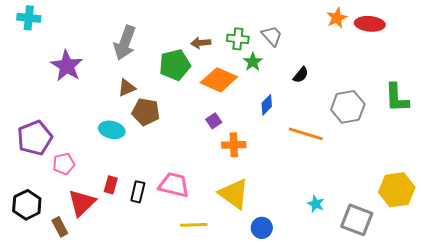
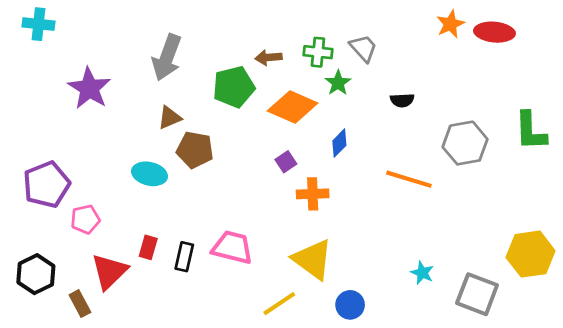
black semicircle: (301, 75) -> (402, 100), turned 48
blue diamond: (267, 105) -> (339, 143), moved
yellow line: (194, 225) -> (279, 304), moved, turned -32

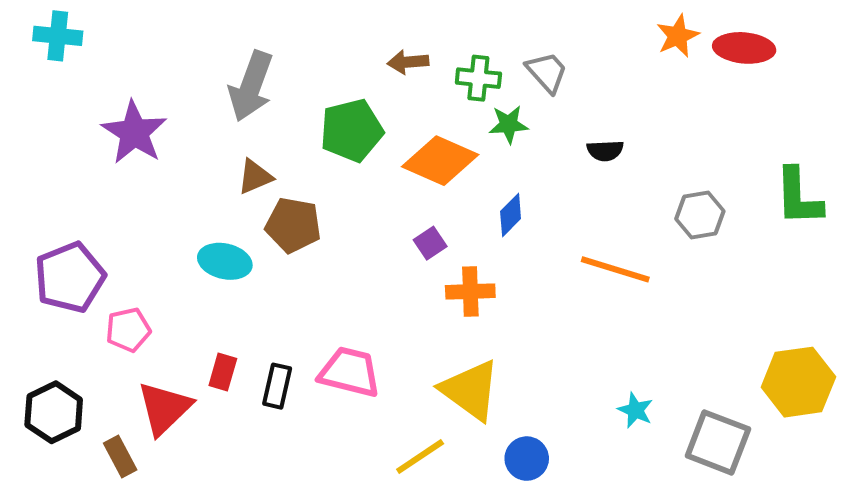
brown arrow: (269, 57) -> (408, 62), moved
green star: (338, 83) -> (509, 124), turned 30
gray hexagon: (465, 143) -> (700, 215), size x0.7

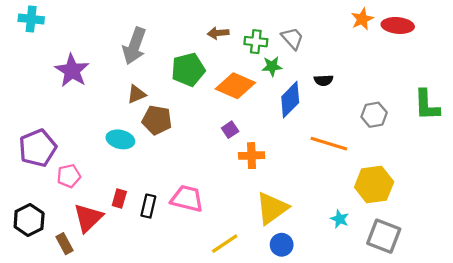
blue diamond: (511, 215) -> (290, 100), moved, size x1.6
yellow hexagon: (798, 382) -> (374, 185), moved
yellow triangle: (470, 390) -> (272, 208), moved, turned 48

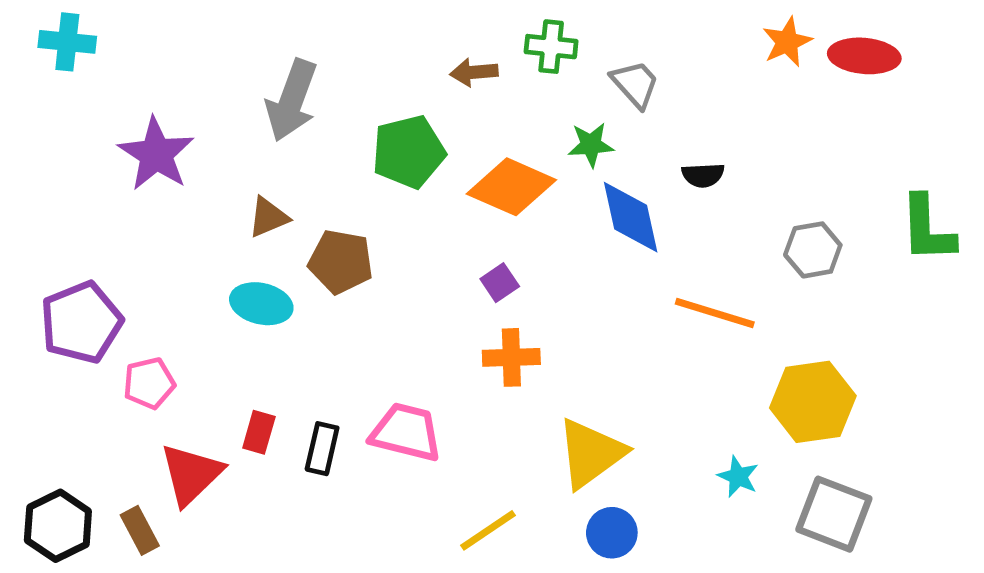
green cross: (256, 42) -> (551, 47), moved
brown triangle: (137, 94) -> (268, 217), moved
blue diamond: (290, 100) -> (631, 217), turned -57
orange cross: (252, 156) -> (511, 357), moved
black hexagon: (29, 220) -> (58, 526), moved

